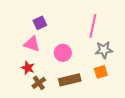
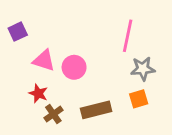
purple square: (40, 23) -> (18, 32), moved
pink circle: (63, 53) -> (74, 67), moved

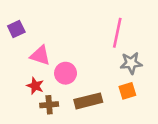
pink circle: (74, 67) -> (66, 73), moved
brown cross: (53, 114) -> (49, 105), turned 30

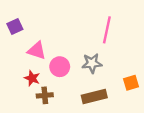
gray star: (131, 63) -> (92, 63), moved
orange square: (127, 91) -> (131, 83), moved
brown rectangle: (88, 101) -> (94, 97), moved

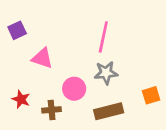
pink line: (107, 30) -> (103, 37), moved
pink circle: (60, 67) -> (74, 89), moved
red star: (32, 78) -> (21, 99), moved

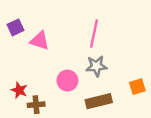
pink triangle: (42, 58) -> (40, 41), moved
brown cross: (52, 110) -> (36, 105), moved

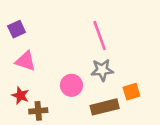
pink line: (94, 33) -> (100, 35), turned -32
pink triangle: (40, 41) -> (25, 61), moved
orange square: (137, 87) -> (131, 92), moved

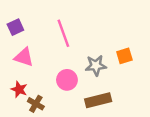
pink line: (100, 35) -> (63, 33), moved
orange square: (131, 92) -> (124, 56), moved
brown cross: (38, 111) -> (36, 104), turned 35

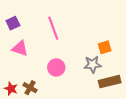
gray star: (96, 66) -> (93, 64), moved
red star: (19, 89) -> (11, 89), moved
brown rectangle: (98, 100) -> (110, 82), moved

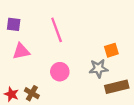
purple square: (13, 23) -> (14, 24), turned 32
pink triangle: (20, 48) -> (21, 51), turned -30

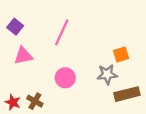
purple square: (14, 24) -> (15, 27), turned 32
pink line: (57, 30) -> (62, 32), turned 45

